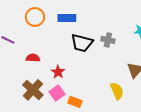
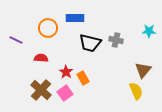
orange circle: (35, 17) -> (48, 28), moved
yellow semicircle: (117, 91) -> (136, 91), moved
orange rectangle: (75, 102) -> (83, 78), moved, turned 40

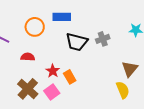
gray cross: (116, 40) -> (103, 39), turned -32

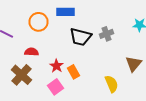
brown cross: (28, 89) -> (22, 75), moved
yellow semicircle: (123, 90) -> (112, 84), moved

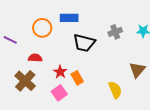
gray cross: (106, 34) -> (115, 32), moved

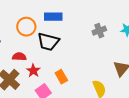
black trapezoid: (84, 43) -> (48, 42), moved
red star: (60, 72) -> (33, 71), moved

